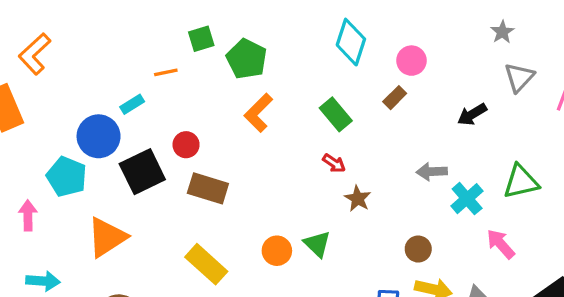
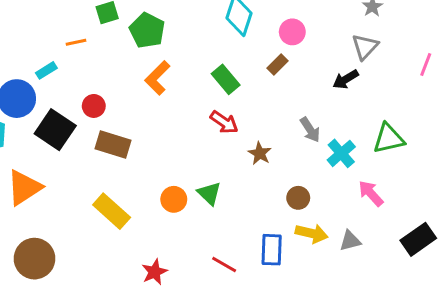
gray triangle: (519, 77) -> (365, 47), moved
red arrow: (334, 163) -> (224, 122), size x1.4
black square: (142, 172) -> (55, 130), turned -30
gray arrow: (432, 172) -> (310, 130), turned -120
brown star: (358, 199) -> (260, 153), moved

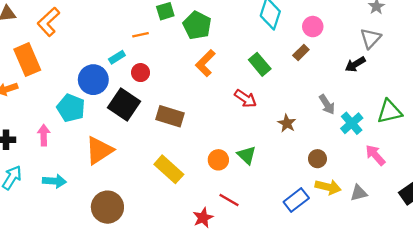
red circle: (94, 106) -> (141, 73), moved
red arrow: (224, 122) -> (246, 99), moved
blue rectangle: (272, 250) -> (296, 200), turned 50
red line: (224, 265) -> (229, 200), moved

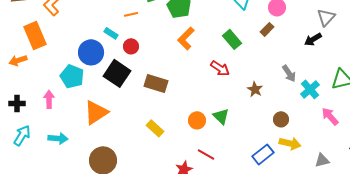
cyan rectangle: (117, 57) -> (111, 33), turned 64
yellow rectangle: (169, 169) -> (155, 128), size x0.7
gray triangle: (359, 193) -> (322, 160), moved

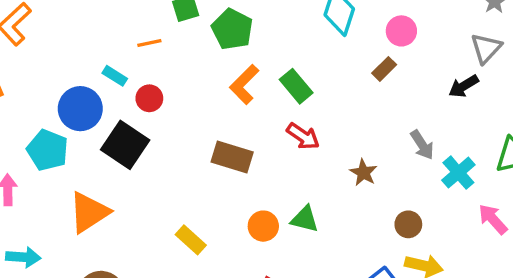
green rectangle: (232, 39) -> (296, 86), moved
brown rectangle: (156, 83) -> (232, 157), moved
green triangle: (221, 116) -> (305, 219), turned -30

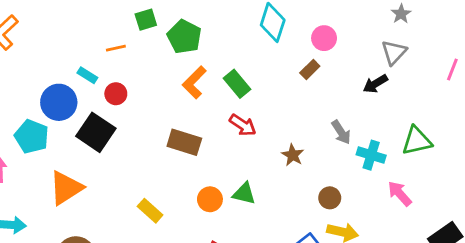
cyan cross: (458, 173) -> (371, 155), turned -32

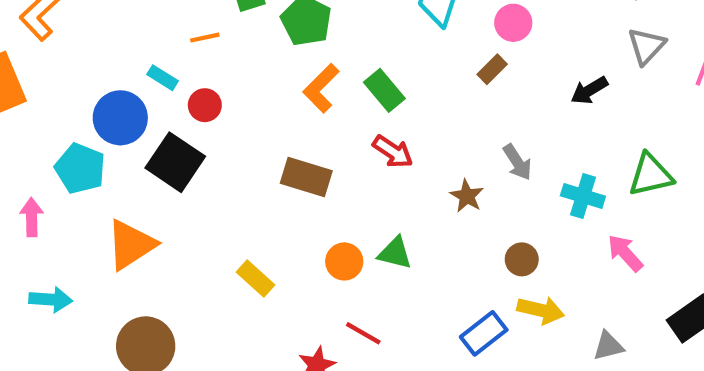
gray triangle: (394, 52) -> (646, 46), moved
gray arrow: (341, 132) -> (517, 162), moved

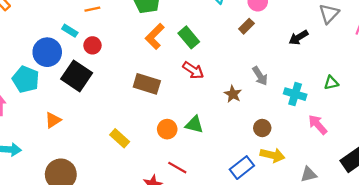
green triangle: (651, 175) -> (331, 83), size x0.6
orange triangle: (131, 245) -> (53, 120), size x0.6

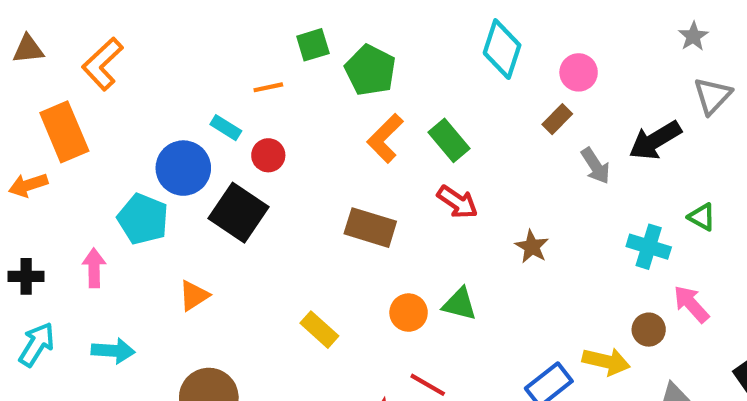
black arrow: (298, 37) -> (655, 140), size x1.4
gray arrow: (260, 76) -> (596, 166), moved
green triangle: (331, 83) -> (702, 217), moved, turned 42
brown circle: (262, 128) -> (649, 330), moved

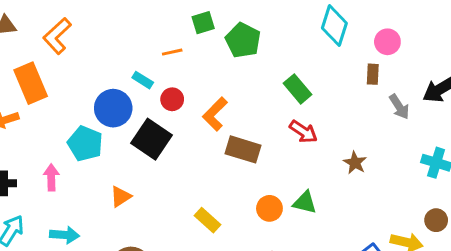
brown rectangle: (557, 119) -> (373, 74), turned -42
orange L-shape: (385, 138) -> (215, 114), moved

